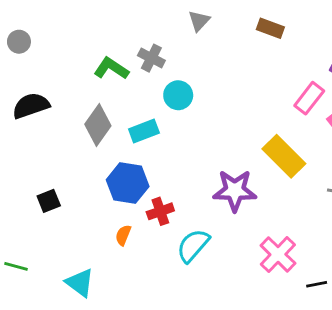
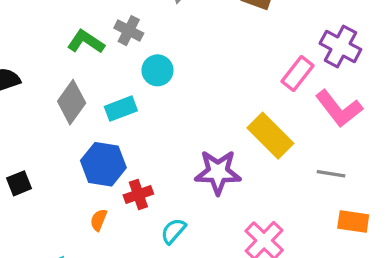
cyan semicircle: (193, 246) -> (173, 231), size x0.7

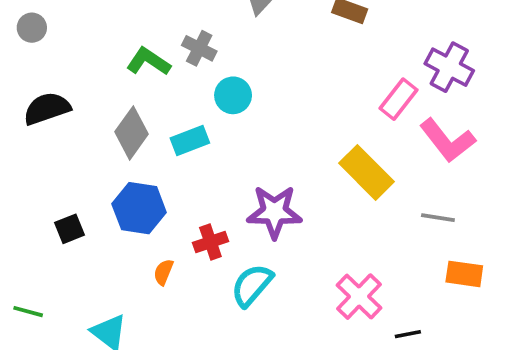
blue hexagon: (103, 164) -> (139, 208), moved
purple star: (218, 172) -> (274, 212), moved
cyan semicircle: (173, 231) -> (252, 285), size x1.4

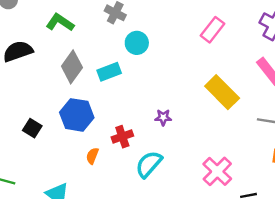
green L-shape: (148, 61) -> (60, 22), moved
pink rectangle: (398, 99) -> (212, 30), moved
purple star: (274, 212) -> (163, 117), size x0.5
black square: (69, 229) -> (32, 128), turned -36

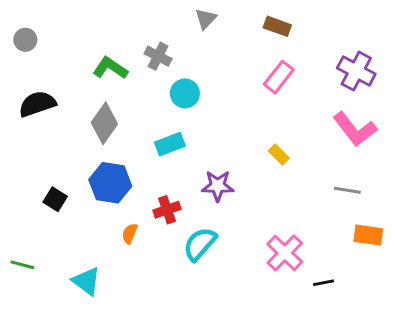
green L-shape: (60, 22) -> (110, 68), moved
cyan rectangle: (109, 72) -> (170, 144), moved
yellow rectangle: (222, 92) -> (279, 155), moved, size x0.5
purple star: (163, 117) -> (218, 186), size x1.5

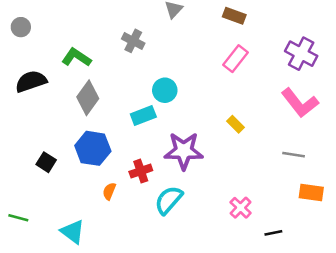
green L-shape: (110, 68) -> (76, 57), moved
cyan circle: (185, 93) -> (165, 90), moved
purple star: (218, 186) -> (184, 151), size x1.4
pink cross: (285, 253) -> (241, 208), size x0.7

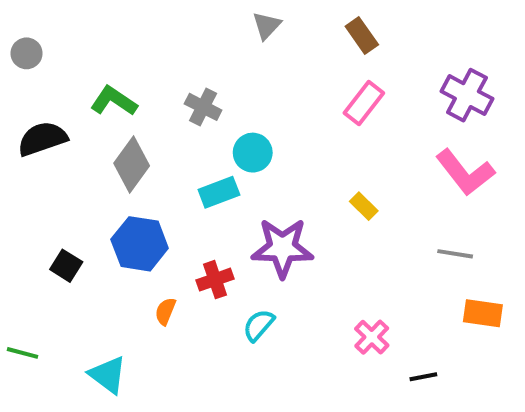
brown rectangle: (234, 16) -> (362, 36), turned 35
gray cross: (133, 41) -> (203, 107), moved
cyan semicircle: (169, 200) -> (259, 325), size x0.7

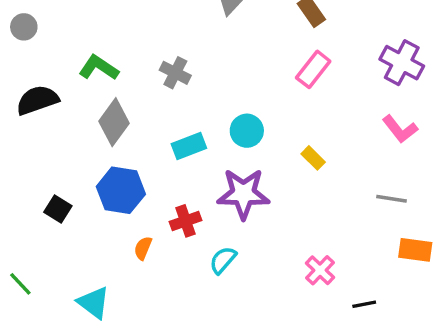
cyan circle: (253, 153) -> (247, 131), moved
pink L-shape: (465, 172) -> (400, 129), size x0.7
green line: (23, 353) -> (20, 284), turned 32

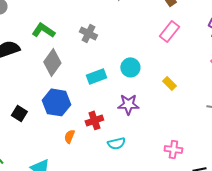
purple star: (243, 194) -> (128, 104), size x0.7
cyan semicircle: (223, 260) -> (116, 143), turned -144
pink cross: (320, 270) -> (173, 149), turned -36

